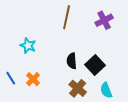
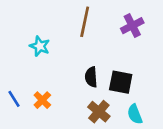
cyan star: (28, 46) -> (40, 46), moved
black square: (95, 65) -> (121, 82), turned -36

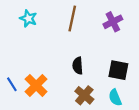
cyan star: (40, 46) -> (28, 18), moved
black square: (121, 82) -> (118, 70), moved
orange cross: (42, 100) -> (36, 85), size x1.5

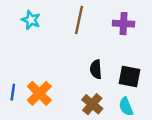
purple cross: (113, 22) -> (124, 24), turned 30
black semicircle: (78, 66) -> (96, 69), moved
blue line: (12, 84) -> (13, 92), turned 40

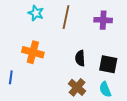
cyan star: (31, 20) -> (36, 13), moved
orange cross: (39, 93) -> (33, 52), moved, turned -30

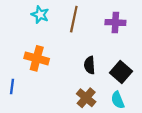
black square: (108, 64) -> (121, 72), turned 30

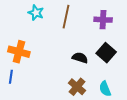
orange cross: (37, 58) -> (19, 52), moved
black semicircle: (90, 65) -> (80, 58), turned 112
black square: (121, 72) -> (106, 53), moved

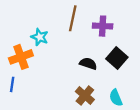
cyan star: (36, 13) -> (40, 37), moved
purple cross: (103, 20) -> (103, 26), moved
orange cross: (19, 52) -> (21, 57), turned -35

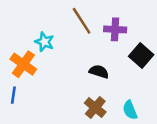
brown line: (73, 18) -> (82, 21), turned -45
orange cross: (21, 57) -> (23, 64), turned -35
black square: (117, 58) -> (141, 55), moved

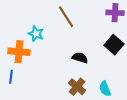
purple cross: (115, 29) -> (115, 13), moved
orange cross: (23, 64) -> (19, 52), turned -30

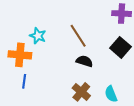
brown line: (66, 17) -> (78, 36), moved
blue line: (11, 77) -> (24, 81), moved

